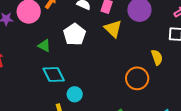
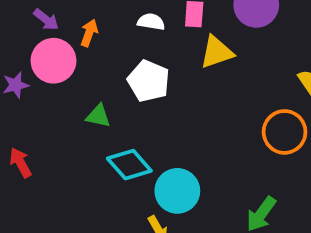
yellow triangle: (113, 29) -> (217, 52), turned -48
cyan circle: (75, 94) -> (177, 191), size x1.5

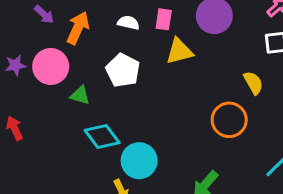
orange arrow: (89, 33) -> (78, 28), size x1.5
pink circle: (54, 61) -> (51, 66), moved

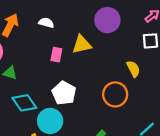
pink rectangle: (164, 19) -> (56, 55), moved
white pentagon: (123, 70) -> (64, 93), moved

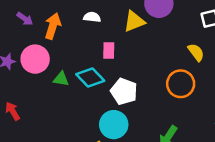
yellow triangle: (82, 44) -> (134, 21), moved
cyan diamond: (24, 103) -> (90, 77), moved

